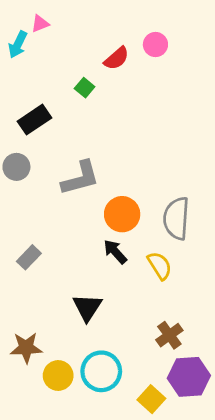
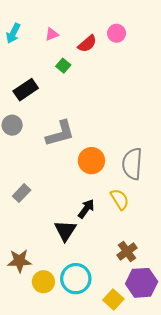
pink triangle: (40, 24) -> (52, 34), moved
black arrow: (115, 252) -> (86, 209), moved, turned 78

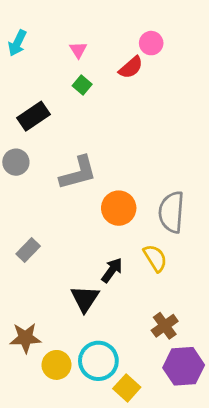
pink triangle: (52, 34) -> (78, 50), moved, turned -40
red semicircle: (87, 44) -> (131, 67), moved
yellow square: (113, 300) -> (127, 388), moved

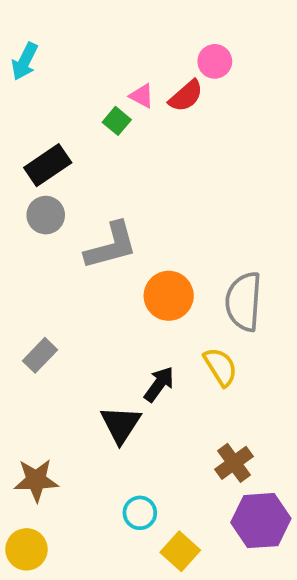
pink triangle: (78, 50) -> (142, 96), moved, turned -30
gray circle: (16, 162) -> (46, 215), moved
cyan circle: (98, 361) -> (140, 513), size x0.6
yellow circle: (56, 365) -> (27, 549), moved

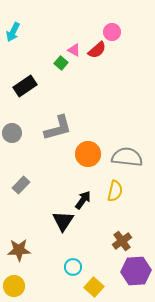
gray circle: (46, 215) -> (12, 133), moved
gray semicircle: (244, 302) -> (127, 157), turned 92
yellow semicircle: (221, 367) -> (115, 191), turned 45

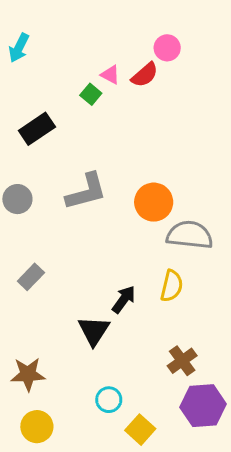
orange circle: (88, 154) -> (154, 202), moved
yellow circle: (14, 286) -> (37, 427), moved

